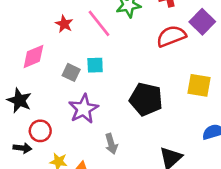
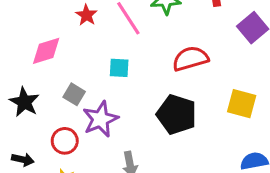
red semicircle: (171, 36) -> (190, 59), moved
gray square: (71, 72) -> (74, 94), moved
red circle: (40, 131) -> (65, 141), moved

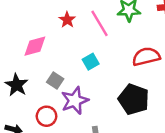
cyan square: (119, 68) -> (91, 62), turned -35

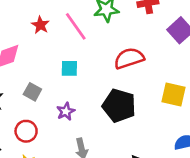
cyan square: (91, 62) -> (69, 68), turned 35
purple star: (75, 101) -> (66, 111), moved, size x0.6

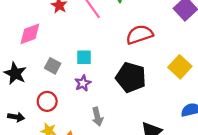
cyan square: (69, 68) -> (84, 57), moved
yellow square: (173, 94) -> (180, 67), turned 30

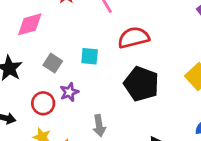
red semicircle: (139, 35) -> (134, 38), moved
purple star: (83, 83) -> (69, 92), moved

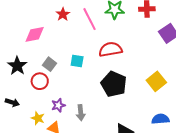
purple star: (69, 92) -> (58, 105), moved
red circle: (43, 103) -> (40, 81), moved

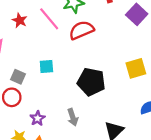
red semicircle: (110, 49) -> (81, 30), moved
yellow square: (156, 81) -> (136, 68), turned 36
gray arrow: (81, 113) -> (73, 117), moved

